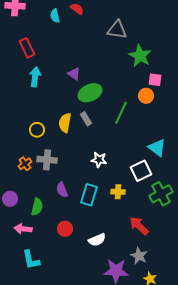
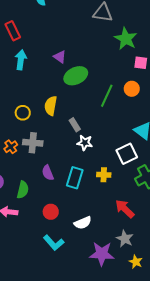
orange circle: (146, 96) -> (132, 89), moved
gray rectangle: (86, 119) -> (75, 125), moved
cyan L-shape: (31, 260) -> (54, 243), moved, turned -30

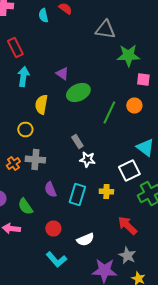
green star: (126, 39) -> (128, 56), turned -30
yellow semicircle: (51, 106) -> (41, 104), moved
green semicircle: (23, 190) -> (25, 206), turned 132

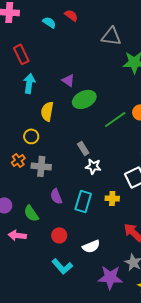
cyan semicircle: (43, 16) -> (49, 22), turned 136
green line: (109, 112) -> (115, 119), turned 30
orange cross: (13, 164) -> (18, 160), moved

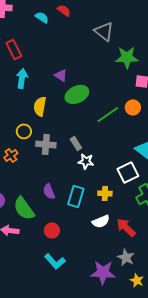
gray triangle: (111, 36) -> (104, 31), turned 30
gray cross: (41, 166) -> (46, 144), moved
green semicircle: (31, 213) -> (24, 208), size x1.4
white semicircle: (91, 246) -> (101, 221), moved

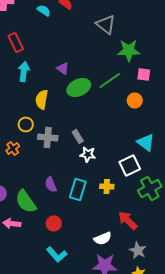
green line: (108, 114) -> (110, 80), moved
white semicircle: (101, 221) -> (103, 238), moved
gray star: (126, 257) -> (138, 250), moved

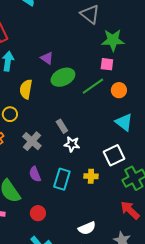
pink square: (144, 74) -> (107, 64), moved
green line: (110, 80) -> (93, 86), moved
gray cross: (48, 137) -> (32, 141), moved, turned 36
cyan triangle: (146, 142) -> (124, 122), moved
red arrow: (128, 220) -> (130, 210), moved

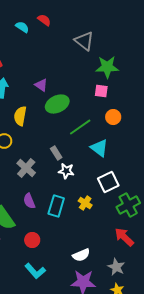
green line: (93, 86) -> (80, 127), moved
cyan triangle: (124, 122) -> (99, 148), moved
yellow cross: (91, 176) -> (85, 203), turned 32

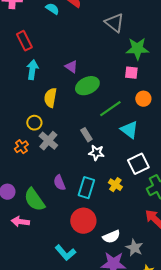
gray cross: (26, 168) -> (48, 141), moved
red circle: (32, 240) -> (83, 221), moved, size x1.6
gray star: (116, 267) -> (134, 248), moved

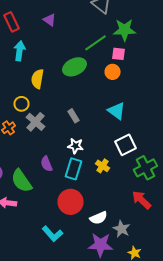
purple triangle: (71, 67) -> (50, 20), moved
orange circle: (143, 99) -> (112, 72), moved
green line: (110, 109) -> (96, 43), moved
white star: (96, 153) -> (76, 146), moved

